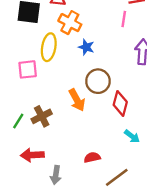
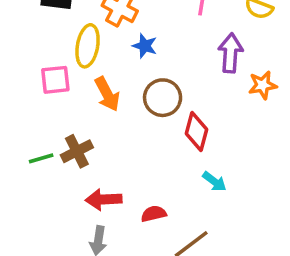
orange arrow: (77, 100) -> (107, 94), moved
green line: (18, 121) -> (41, 158), turned 42
red arrow: (32, 155) -> (104, 199), moved

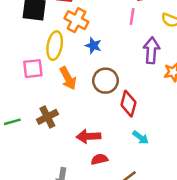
green line: (41, 158) -> (12, 122), moved
red arrow: (104, 199) -> (89, 136), moved

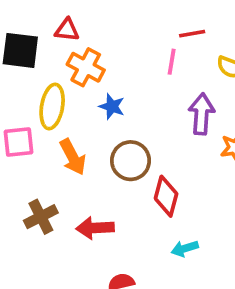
red arrow: (89, 136) -> (95, 228), moved
cyan arrow: (141, 138) -> (185, 248), turned 126

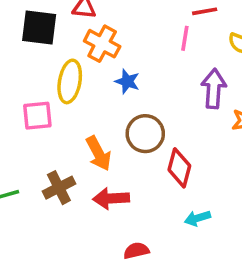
orange arrow: (73, 157) -> (98, 153), moved

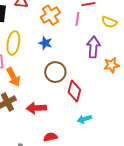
orange cross: (102, 44) -> (50, 15), moved, turned 30
orange arrow: (98, 153) -> (13, 77), moved

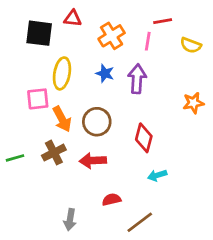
purple arrow: (93, 47) -> (137, 79), moved
brown circle: (55, 72) -> (97, 122), moved

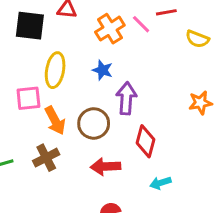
pink line: (148, 41) -> (141, 24), moved, turned -54
purple arrow: (137, 79) -> (126, 98), moved
red arrow: (93, 161) -> (105, 166), moved

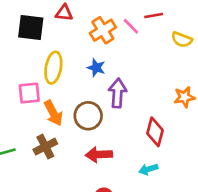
red diamond: (146, 141) -> (155, 132), moved

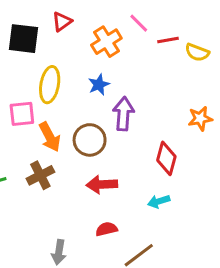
red triangle: (64, 13) -> (62, 22), turned -42
red line: (154, 15) -> (168, 40), moved
pink line: (131, 26) -> (139, 23), moved
blue star: (96, 68) -> (99, 85), turned 30

